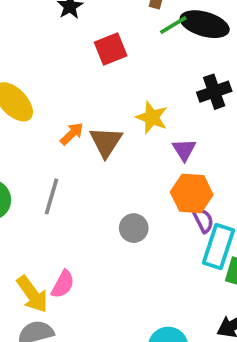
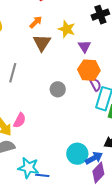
orange arrow: (72, 134) -> (36, 22), moved

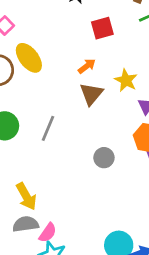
pink semicircle: (20, 120) -> (48, 233), moved

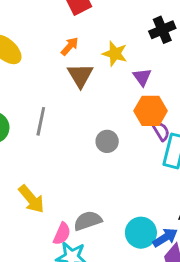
gray semicircle: (26, 224) -> (88, 221), moved

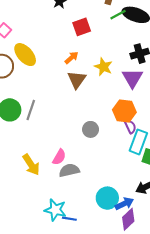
purple triangle: (142, 77) -> (132, 78), moved, size x1.5
gray line: (41, 121) -> (31, 110), moved
gray semicircle: (88, 221) -> (69, 170), moved
pink semicircle: (62, 234) -> (59, 157), moved

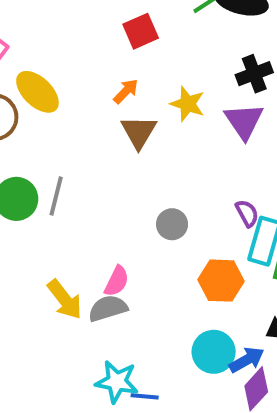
orange hexagon: (124, 111) -> (221, 281), moved
gray semicircle: (69, 170) -> (108, 308), moved

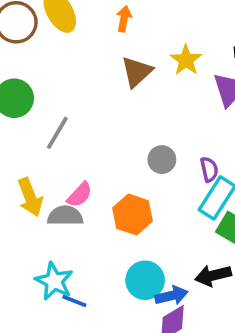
orange arrow: (126, 91) -> (124, 19), moved, turned -50
gray line: (56, 196) -> (57, 133), moved
gray circle: (172, 224) -> (162, 160), moved
orange hexagon: (221, 281) -> (133, 215), moved

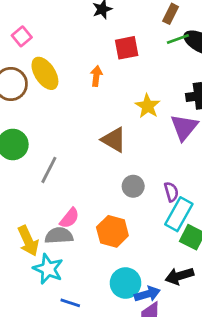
brown triangle: (137, 72) -> (114, 140), moved, turned -44
yellow arrow: (30, 197) -> (28, 241), moved
cyan star: (54, 281) -> (48, 269), moved

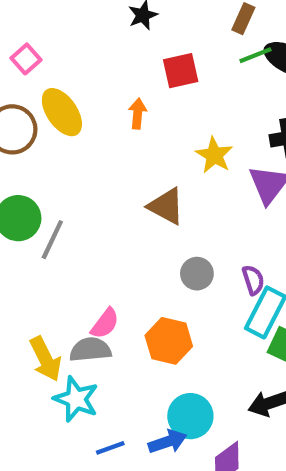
gray line: (49, 170) -> (52, 240), moved
blue arrow: (147, 294) -> (167, 442), moved
blue line: (70, 303) -> (110, 448), turned -36

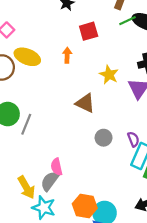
yellow ellipse: (62, 112) -> (27, 57), turned -30
pink semicircle: (105, 323) -> (57, 167), turned 133
orange hexagon: (169, 341) -> (85, 206), moved
gray semicircle: (90, 350) -> (50, 181), turned -45

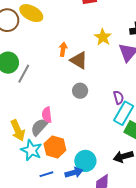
orange arrow: (67, 55) -> (63, 49), moved
gray circle: (104, 138) -> (80, 91), moved
orange hexagon: (85, 206) -> (55, 147), moved

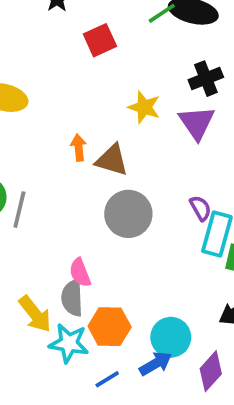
gray circle: (80, 91) -> (128, 214), size x1.6
gray semicircle: (39, 127) -> (72, 298), turned -30

